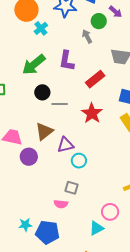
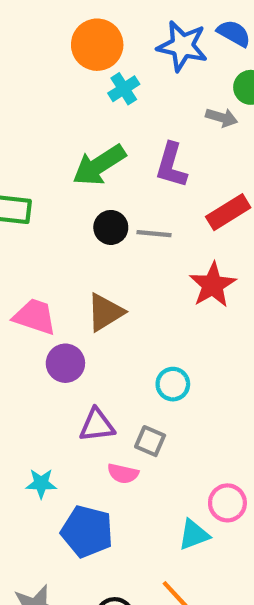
gray arrow: (87, 36) -> (222, 117), turned 128
gray line: (60, 104) -> (154, 234), moved
purple triangle: (66, 145) -> (97, 425), moved
cyan star: (25, 225) -> (41, 483), moved

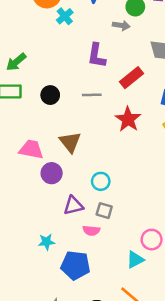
green arrow: (99, 165) -> (16, 62), moved, size x0.7
black circle: (111, 227) -> (50, 95), moved
brown triangle: (105, 312) -> (70, 142), turned -30
cyan circle: (173, 384) -> (101, 181), moved

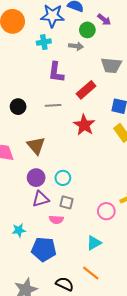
cyan cross: (65, 16) -> (44, 42), moved, turned 32
purple circle: (52, 173) -> (36, 178), moved
pink circle: (152, 240) -> (106, 211), moved

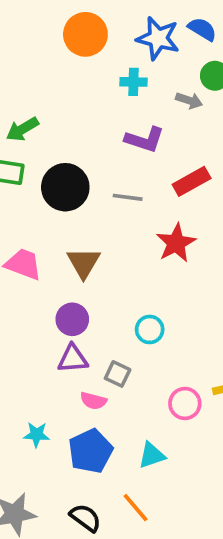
purple L-shape: (56, 72) -> (145, 140), turned -90
black circle: (18, 107) -> (65, 187), size x1.6
cyan circle: (63, 178) -> (150, 329), moved
cyan star: (19, 230) -> (36, 435), moved
blue pentagon: (44, 249) -> (91, 451), moved, turned 30

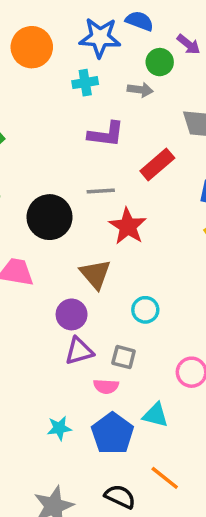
black circle: (65, 187) -> (50, 217), moved
red star: (176, 243) -> (128, 226), moved
brown triangle: (83, 263) -> (95, 274), moved
cyan triangle: (152, 455) -> (155, 415), moved, turned 44

